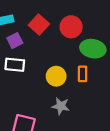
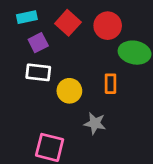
orange rectangle: (83, 74) -> (110, 84), moved
yellow circle: (56, 76) -> (69, 91), moved

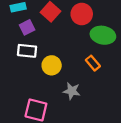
orange rectangle: (110, 84) -> (93, 63), moved, turned -40

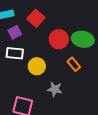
red circle: (82, 14) -> (59, 39), moved

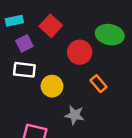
green ellipse: (83, 39) -> (110, 35), moved

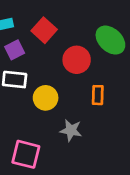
green ellipse: (110, 35) -> (110, 40), turned 32
orange rectangle: (98, 84) -> (98, 95), turned 42

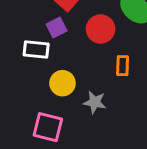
purple square: (15, 50) -> (57, 27), moved
yellow circle: (46, 98) -> (62, 83), moved

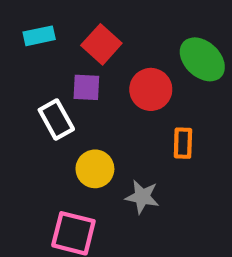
purple square: (57, 27) -> (86, 87), turned 30
white rectangle: (36, 49) -> (56, 119), turned 55

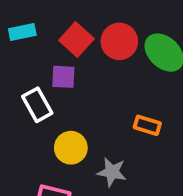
red circle: (151, 89) -> (119, 41), moved
orange rectangle: (183, 143) -> (147, 125), turned -75

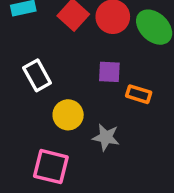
purple square: (63, 77) -> (109, 72), moved

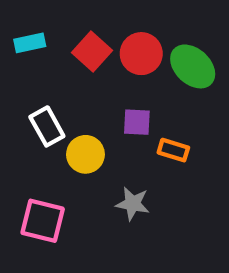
yellow circle: (68, 115) -> (85, 154), moved
pink square: (51, 167) -> (43, 221), moved

